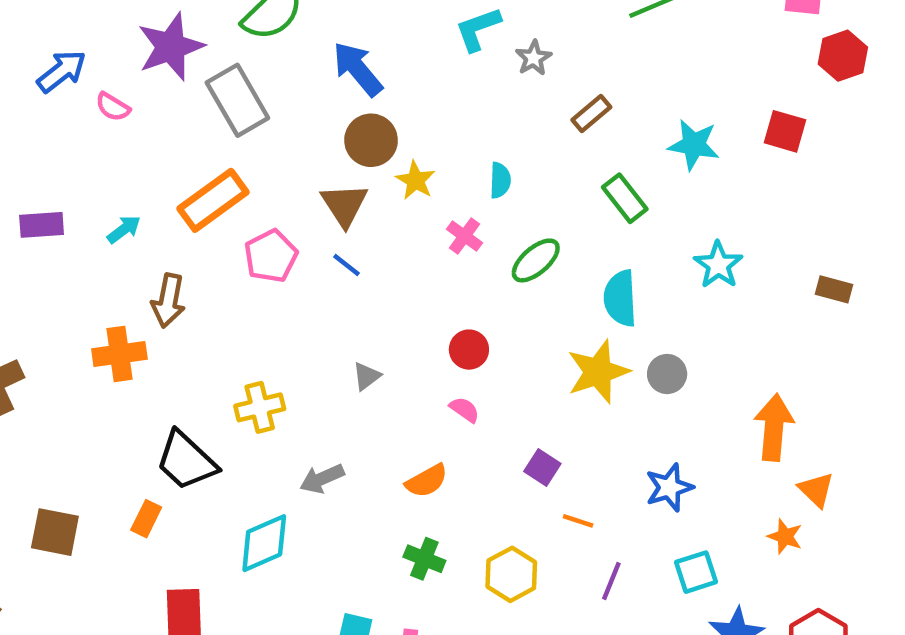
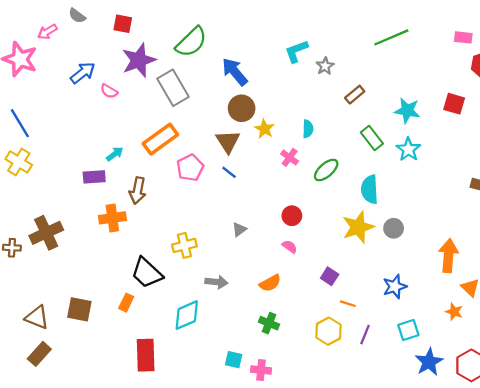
purple rectangle: (42, 225) -> (94, 177), moved
cyan star: (718, 265) -> (408, 149), moved
gray arrow: (322, 479) -> (216, 282), turned -150
yellow hexagon: (511, 574) -> (328, 331), moved

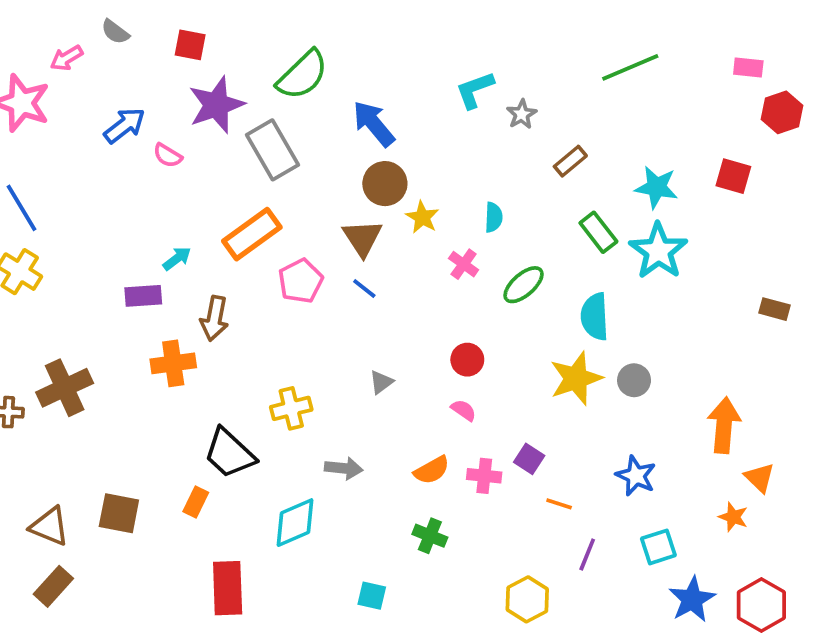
cyan star: (408, 149) -> (658, 251), size x1.4
blue star: (395, 287) -> (636, 476), turned -30
yellow hexagon: (328, 331) -> (527, 599), moved
pink cross: (261, 370) -> (484, 476), moved

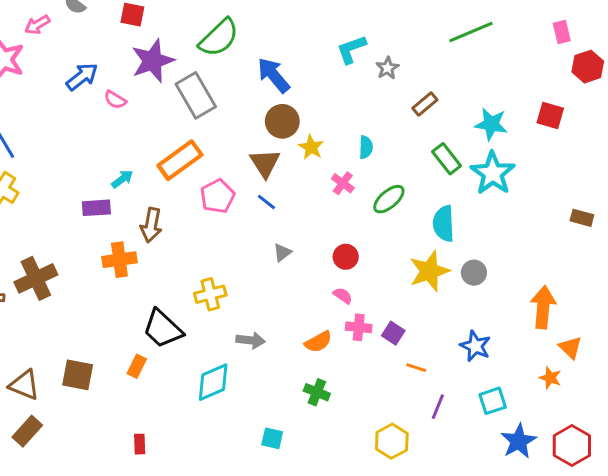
pink rectangle: (748, 67) -> (562, 32), turned 70
gray triangle: (381, 382) -> (282, 252), moved
pink cross: (484, 476) -> (359, 327), moved
red rectangle: (228, 588) -> (140, 444), moved, size x0.5

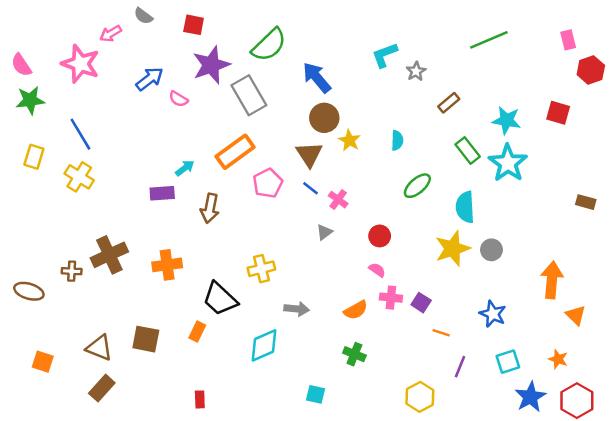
pink cross: (343, 183) -> (338, 200), moved
orange cross: (119, 260) -> (167, 265), moved
orange star: (550, 378) -> (558, 359), moved

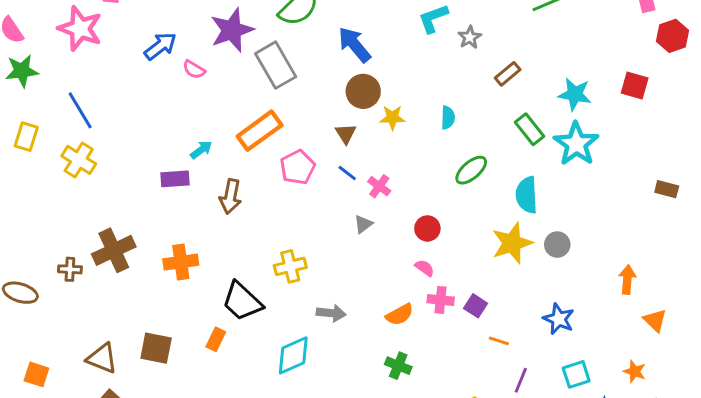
yellow star: (349, 140) -> (392, 118), turned -30
brown triangle: (309, 154) -> (346, 134), size x0.7
orange arrow: (552, 280) -> (627, 280), size x0.7

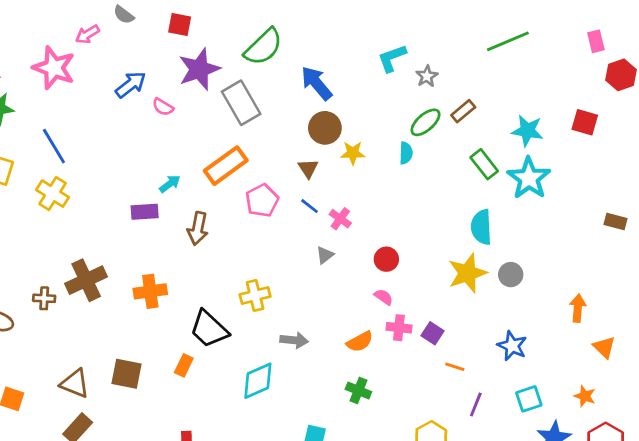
green ellipse: (471, 170) -> (425, 122), moved

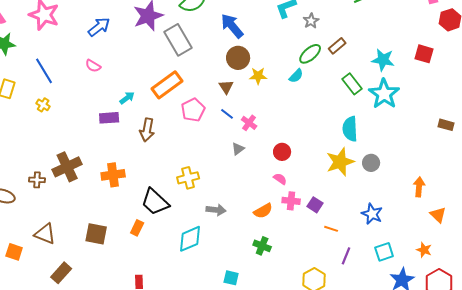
pink semicircle: (163, 107) -> (93, 66), moved
cyan semicircle: (406, 153) -> (296, 76), turned 42
yellow cross: (53, 194) -> (43, 105), size x0.6
brown triangle: (75, 384) -> (45, 234), moved

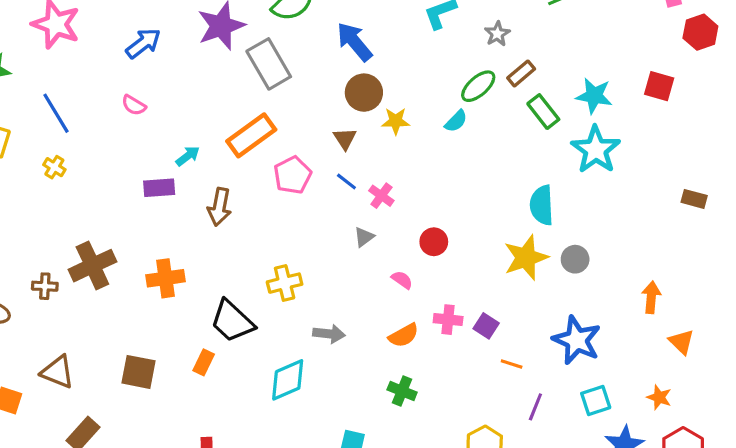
gray star: (311, 21) -> (497, 34), moved
green rectangle: (352, 84) -> (543, 112), moved
pink semicircle: (280, 179) -> (402, 280), moved
blue star: (372, 214) -> (577, 340), size x1.4

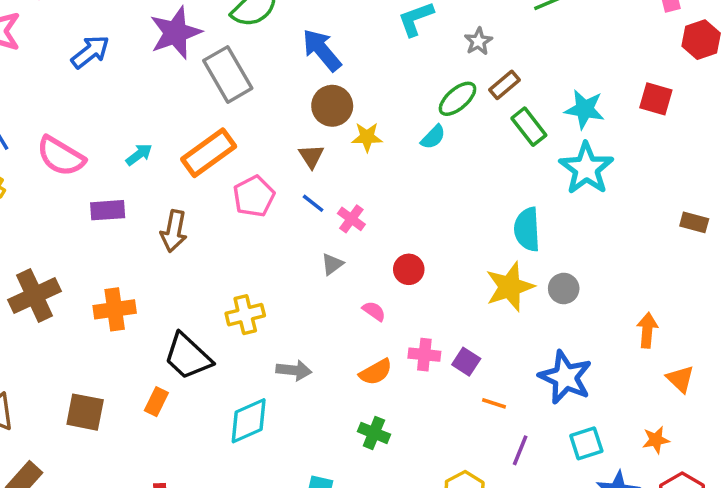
pink semicircle: (134, 105) -> (61, 156), moved, size x1.8
cyan arrow: (188, 156) -> (139, 154), moved
orange star: (659, 397) -> (656, 440), turned -30

